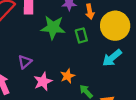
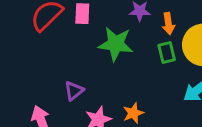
green rectangle: (81, 35) -> (167, 53), moved

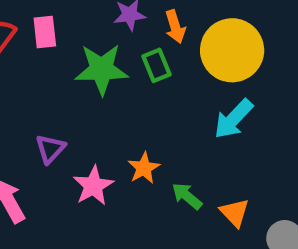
green rectangle: (167, 53) -> (156, 65), moved

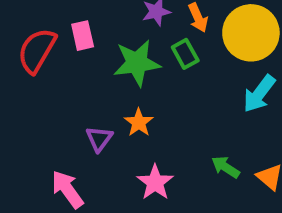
orange star: (144, 168) -> (139, 122), moved
pink star: (93, 186) -> (155, 182), moved

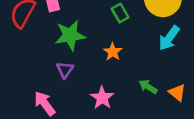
green star: (137, 63) -> (70, 35), moved
orange star: (139, 122) -> (113, 52), moved

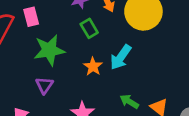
green rectangle: (120, 13) -> (89, 28), moved
cyan arrow: (169, 38) -> (121, 57), moved

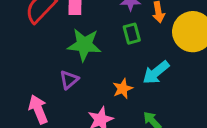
orange star: (93, 66) -> (123, 89), moved

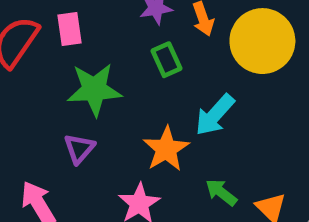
orange star: (123, 89) -> (166, 149), size x1.4

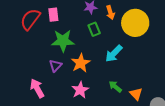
orange star: (166, 149) -> (81, 63), moved

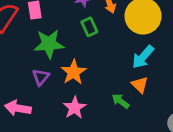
cyan arrow: (114, 54) -> (143, 57), moved
pink arrow: (37, 88) -> (18, 108), turned -48
orange triangle: (136, 94) -> (140, 85), moved

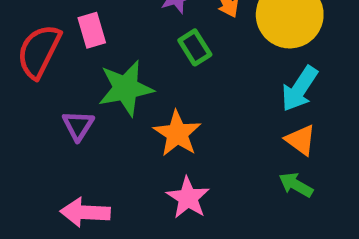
purple triangle: (41, 77) -> (78, 125), moved
green arrow: (121, 101) -> (296, 185), moved

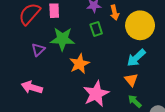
green arrow: (296, 185) -> (135, 101), moved
pink star: (188, 198) -> (96, 94), moved, size x1.4

